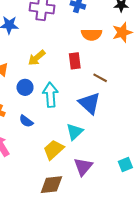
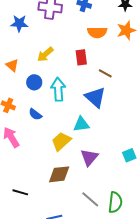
cyan triangle: (75, 132) -> (81, 124), turned 36

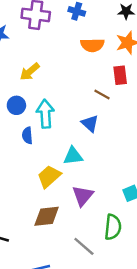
red rectangle: (81, 57) -> (120, 75), moved
blue triangle: (95, 97) -> (90, 123), size x0.7
blue semicircle: (35, 114) -> (27, 135), moved, turned 48
green semicircle: (115, 202) -> (113, 227), moved

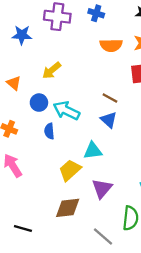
brown line: (102, 95) -> (110, 98), moved
cyan arrow: (45, 114) -> (66, 111), turned -60

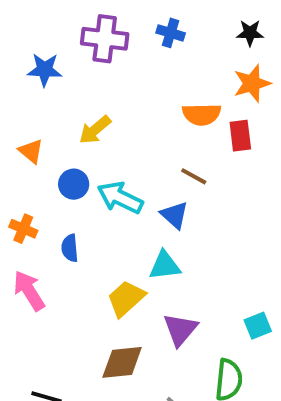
orange semicircle: (111, 45) -> (202, 114), moved
blue triangle: (109, 120) -> (174, 215), moved
blue semicircle: (49, 131) -> (70, 248), moved

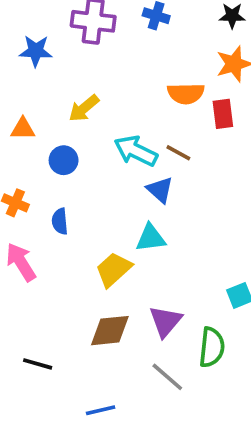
orange triangle: (31, 151) -> (23, 129), turned -40
cyan arrow: (120, 198) -> (136, 151), moved
purple triangle: (180, 329) -> (165, 321), moved

